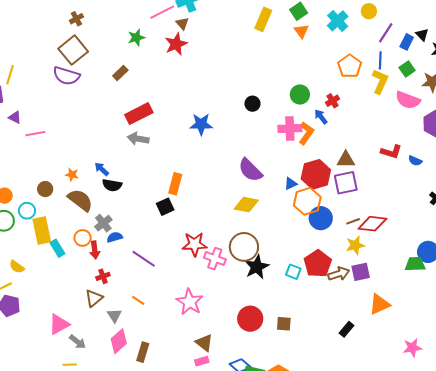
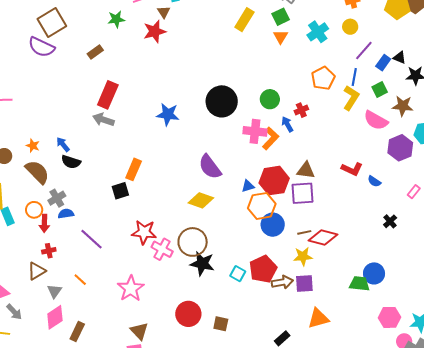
black triangle: (422, 35) -> (399, 58), turned -32
black circle: (252, 104) -> (222, 101), size x2.0
red rectangle: (139, 114) -> (108, 95), turned -48
black star: (257, 267) -> (202, 264), turned 30

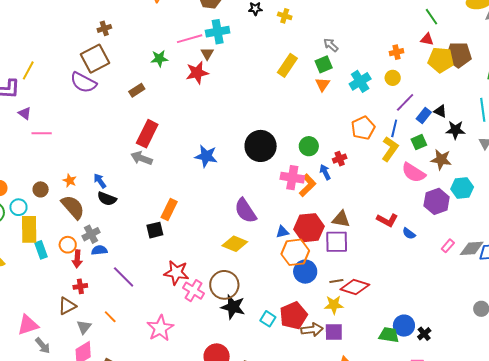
black cross: (390, 221) -> (424, 334), moved

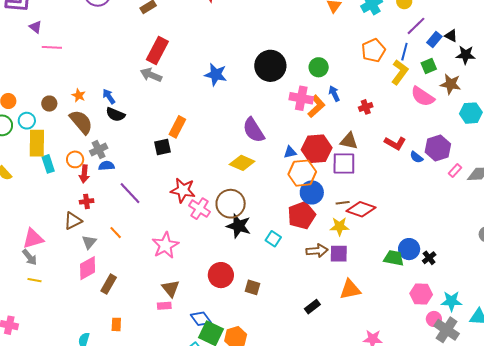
red cross: (340, 159) -> (366, 107), moved
purple hexagon: (437, 201) -> (438, 148), moved
red pentagon: (293, 316) -> (302, 215), moved
gray arrow: (43, 346) -> (30, 257), moved

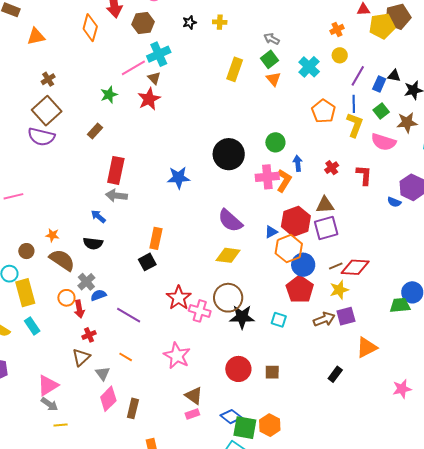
blue arrow: (334, 94) -> (298, 163), turned 35
blue arrow: (109, 96) -> (98, 216), moved
red L-shape: (395, 143) -> (364, 175), moved, turned -100
cyan rectangle: (48, 164) -> (32, 326), moved
red star: (183, 190) -> (179, 298), turned -30

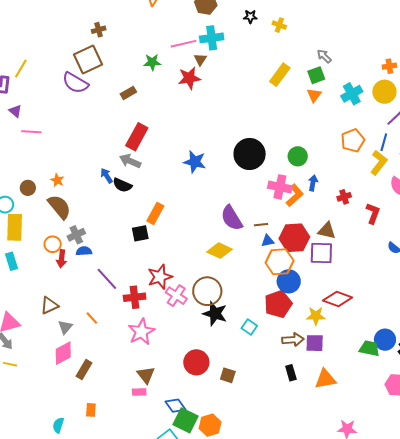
yellow circle: (340, 55) -> (384, 92), size x1.5
black semicircle: (93, 243) -> (122, 185), moved
brown line: (336, 266) -> (261, 225), moved
red cross: (89, 335) -> (135, 297), moved, size x1.5
black rectangle: (335, 374) -> (291, 373), moved, turned -70

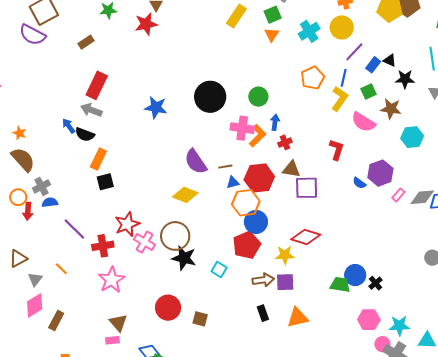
red cross: (344, 197) -> (285, 142), moved
orange rectangle: (155, 213) -> (98, 159), moved
purple square: (321, 253) -> (307, 188), moved

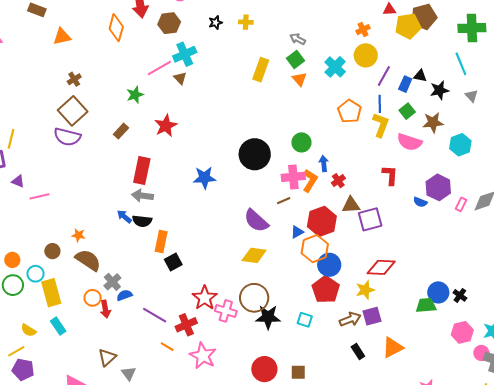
red star: (146, 24) -> (166, 126), moved
brown line: (225, 167) -> (284, 201), moved
orange line: (61, 269) -> (167, 347), moved

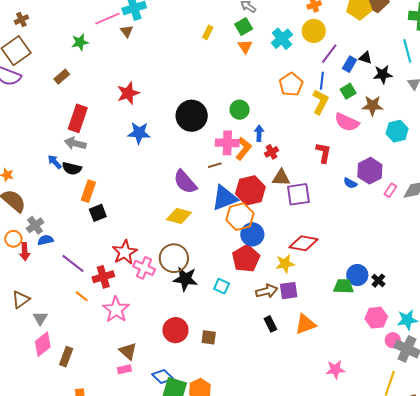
yellow rectangle: (261, 70) -> (208, 32), size x0.6
red star: (166, 126) -> (128, 93), moved
blue triangle: (297, 232) -> (225, 198), size x2.0

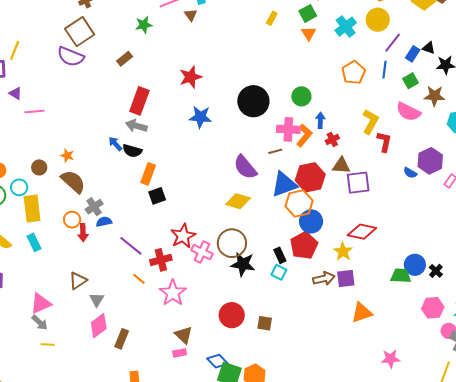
yellow L-shape: (320, 102) -> (370, 122), moved
yellow star: (285, 264) -> (343, 252), turned -30
black rectangle: (270, 324) -> (280, 255), moved

